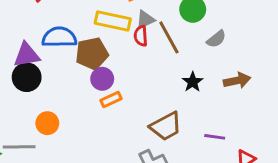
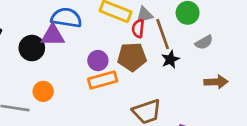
brown pentagon: (92, 54) -> (132, 57), moved
purple triangle: (27, 55) -> (53, 35), moved
black star: (193, 82) -> (170, 59), moved
orange rectangle: (111, 100) -> (103, 80), size x1.5

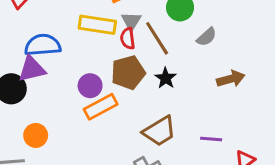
gray triangle: (144, 15) -> (131, 21), turned -30
black star: (170, 59) -> (166, 78), moved

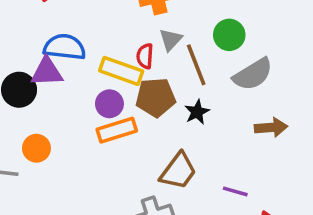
yellow rectangle: (97, 25) -> (121, 71), moved
gray semicircle: (207, 37) -> (253, 74), size x1.6
red semicircle: (128, 38) -> (145, 56), moved
brown trapezoid: (159, 131) -> (178, 171), turned -33

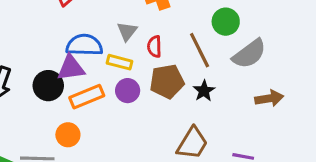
gray triangle: (171, 40) -> (127, 31), moved
yellow rectangle: (121, 71) -> (119, 62), moved, size x0.7
orange rectangle: (117, 130) -> (87, 97), moved

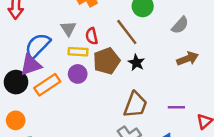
blue semicircle: (84, 45) -> (38, 45), turned -36
gray semicircle: (249, 54) -> (180, 25), moved, size x0.7
yellow rectangle: (119, 62) -> (78, 52), moved
orange circle: (68, 135) -> (16, 120), moved

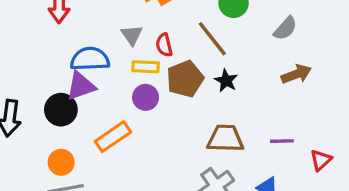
blue semicircle: (38, 45) -> (90, 59), turned 44
orange rectangle: (47, 85) -> (113, 137), moved
brown trapezoid: (135, 105) -> (225, 139), turned -108

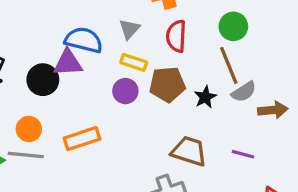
gray semicircle: (285, 28) -> (244, 92), moved
brown line: (212, 39) -> (229, 65), moved
red semicircle: (164, 45) -> (176, 36), moved, size x1.4
orange rectangle: (113, 137) -> (82, 139), moved
purple line: (282, 141) -> (243, 154), moved

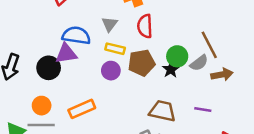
green circle: (233, 26) -> (177, 56), moved
brown line: (229, 65) -> (209, 45), moved

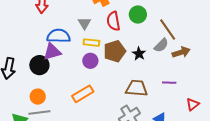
green circle: (177, 56) -> (138, 14), moved
orange rectangle: (82, 109) -> (83, 94), moved

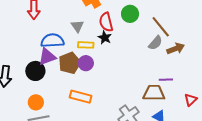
brown pentagon: (115, 51) -> (70, 63), moved
black star: (139, 54) -> (105, 38), moved
brown trapezoid: (137, 88) -> (154, 93), moved
orange rectangle: (83, 94) -> (81, 97), turned 50

